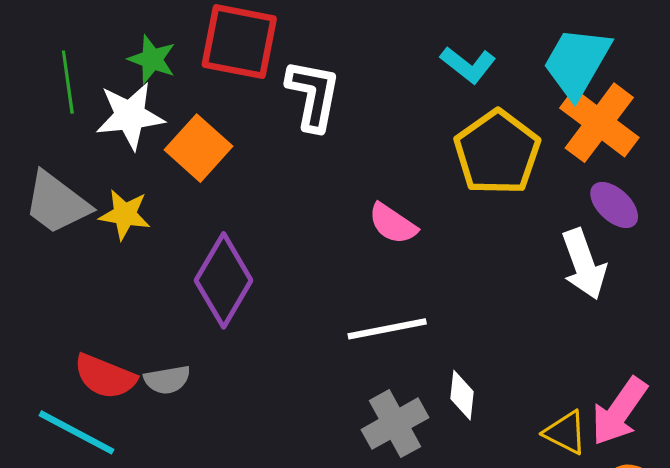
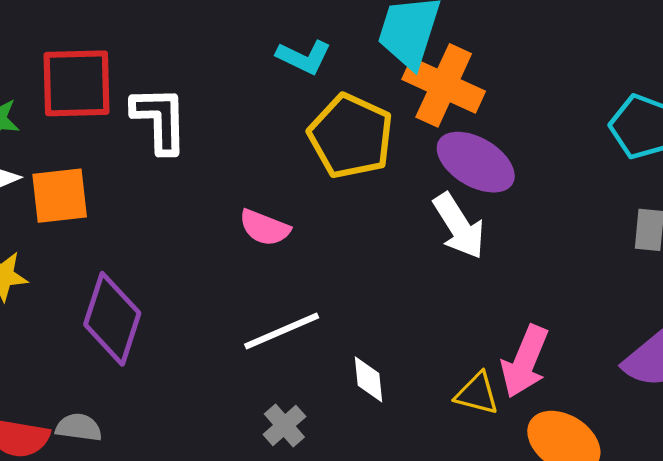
orange square: (199, 148) -> (60, 196), turned -36
purple ellipse: (614, 205) -> (476, 162), size x1.5
gray semicircle: (167, 380) -> (79, 427), turned -150
gray cross: (395, 424) -> (284, 426), moved, size x0.7

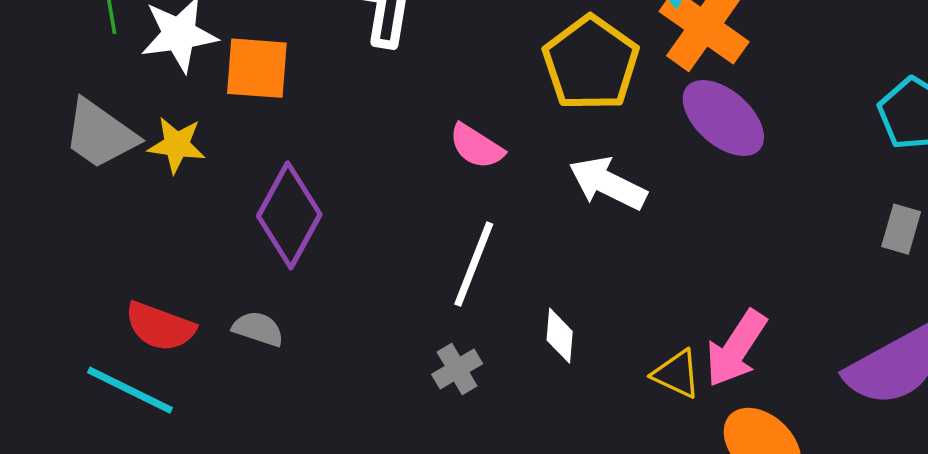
white arrow: (459, 226) -> (608, 183), moved, turned 138
white line: (282, 331) -> (474, 264), turned -56
gray semicircle: (79, 427) -> (258, 329), moved

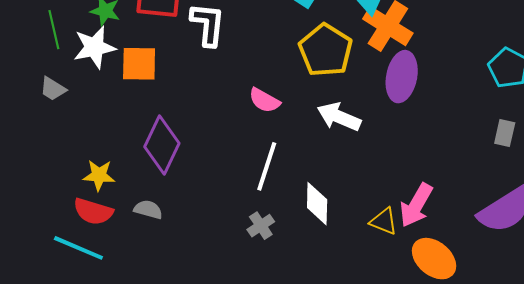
purple ellipse: (723, 118) -> (402, 77), turned 63
gray trapezoid: (100, 134) -> (53, 89), moved, size x0.6
yellow star: (177, 145) -> (99, 175), moved
white diamond: (560, 336) -> (317, 204), size x1.4

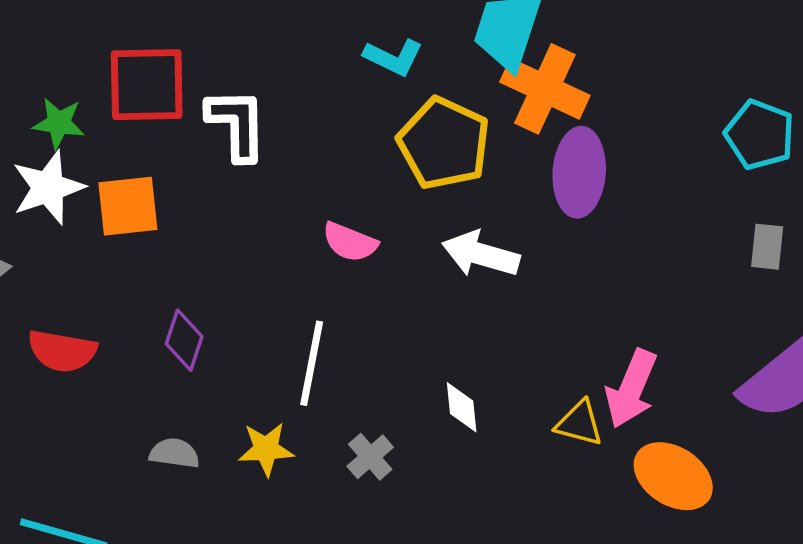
purple diamond: (162, 145) -> (184, 340), size x0.6
white line: (267, 166) -> (312, 363), moved
yellow star: (99, 175) -> (266, 449), moved
white diamond: (317, 204) -> (462, 407), size x0.7
red semicircle: (93, 211) -> (62, 351), moved

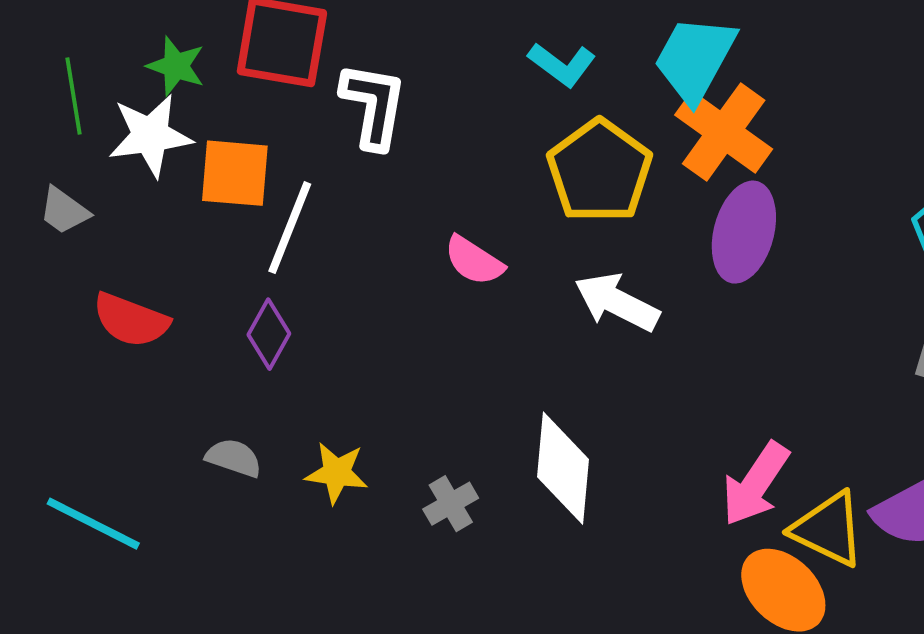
white line: (312, 363) -> (290, 228), moved
white diamond: (462, 407) -> (563, 468), size x1.8
yellow triangle: (579, 423) -> (828, 529), moved, size x1.4

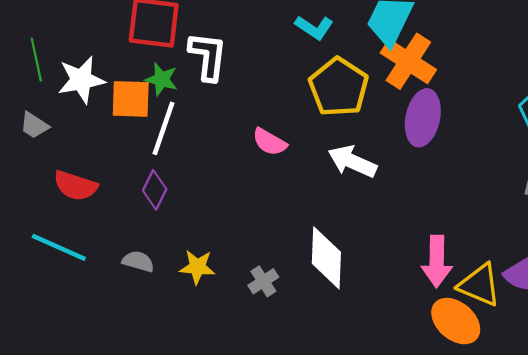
green star: (176, 66) -> (161, 79), moved
pink arrow: (755, 484) -> (437, 261), turned -30
cyan line: (93, 524) -> (59, 247), moved

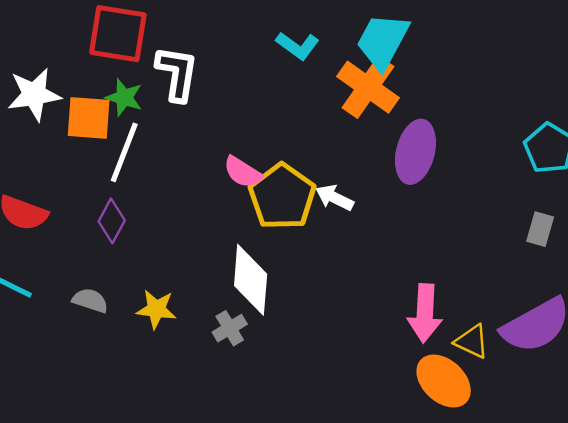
orange cross: (408, 61) -> (368, 87), moved
yellow pentagon: (339, 87) -> (282, 197), moved
white arrow: (352, 162) -> (335, 198), size x0.7
white diamond: (326, 258) -> (251, 280), moved
yellow triangle: (479, 285) -> (472, 342), size x0.7

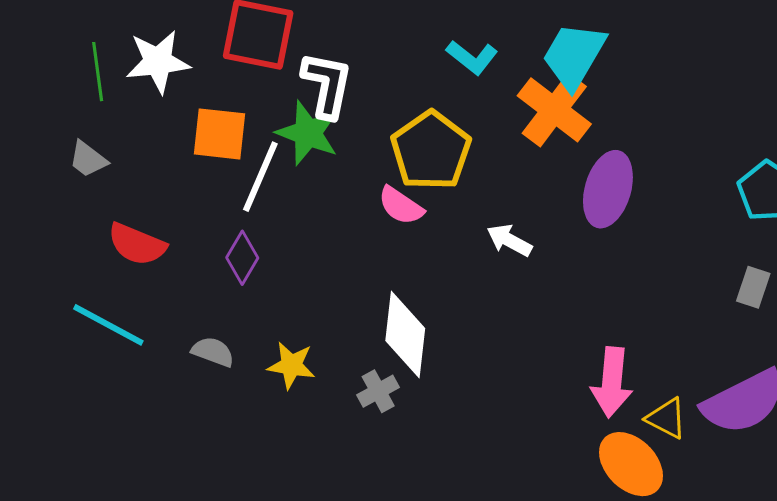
white star: (34, 94) -> (158, 62), moved
green star: (124, 97) -> (308, 133), moved, size x1.4
yellow pentagon: (282, 197) -> (431, 151), moved

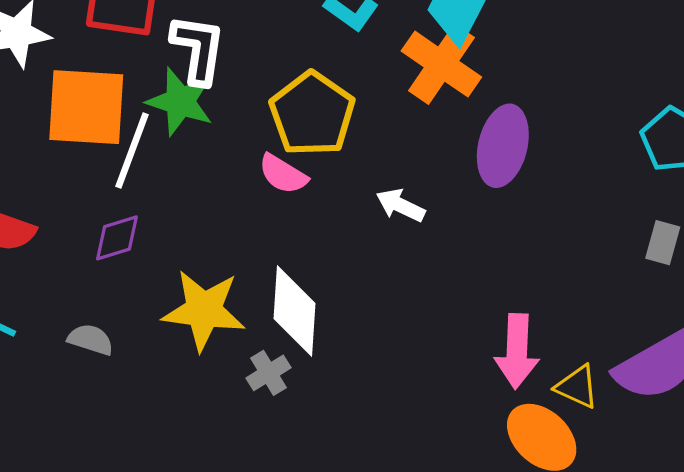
orange square: (220, 134) -> (86, 107), size x1.4
purple diamond: (242, 258) -> (117, 238), turned 45
yellow star: (291, 365) -> (204, 310), moved, size x1.6

